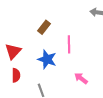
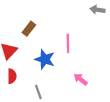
brown rectangle: (44, 27) -> (29, 29), moved

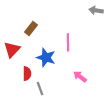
red semicircle: (12, 76) -> (27, 74), moved

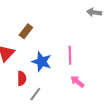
pink line: (68, 42) -> (70, 55), moved
gray line: (40, 89) -> (35, 94), turned 56

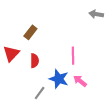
blue star: (42, 62) -> (59, 79), moved
red semicircle: (22, 78) -> (34, 61), moved

